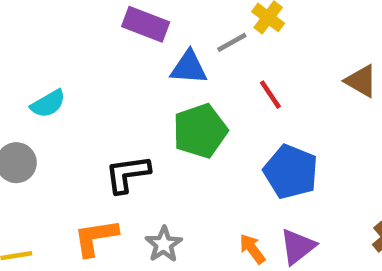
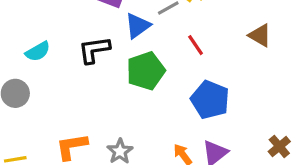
blue triangle: (189, 67) -> (138, 26), turned -40
black L-shape: (127, 174) -> (94, 50), moved

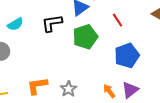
blue pentagon: (210, 100) -> (127, 56), turned 30

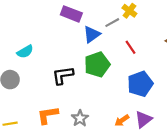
black L-shape: (52, 23) -> (63, 75), moved
orange arrow: (109, 91) -> (122, 120), turned -88

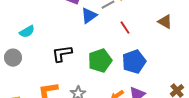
green pentagon: (97, 65) -> (100, 61), moved

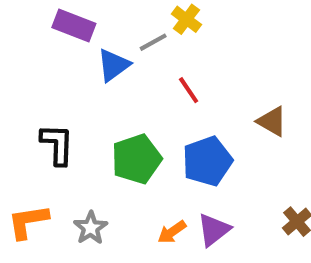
brown triangle: (165, 22) -> (272, 121), moved
black L-shape: (62, 54) -> (57, 144), turned 100

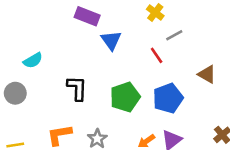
gray line: (153, 42) -> (174, 35), moved
blue triangle: (113, 65) -> (111, 40), turned -30

